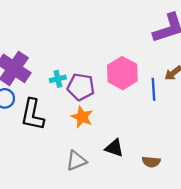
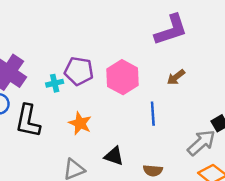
purple pentagon: (81, 87) -> (79, 71), moved
blue line: (153, 89) -> (153, 114), moved

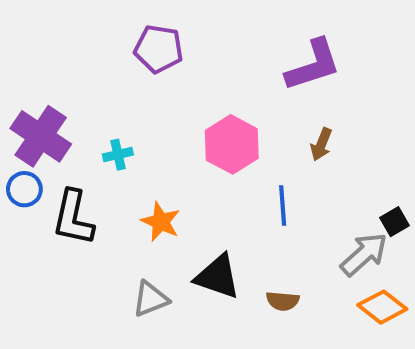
purple pentagon: (79, 71) -> (159, 49), moved
brown arrow: (176, 77) -> (321, 144), turned -30
black triangle: (114, 156) -> (218, 277), size x1.4

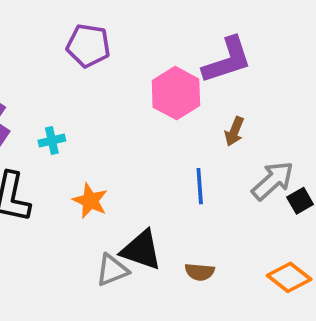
pink hexagon: (232, 144) -> (176, 93), moved
gray arrow: (364, 254) -> (273, 181), moved
gray triangle: (150, 299) -> (112, 270), moved

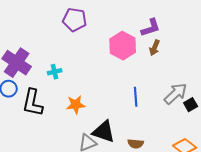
purple L-shape: (227, 60) -> (151, 28), size x0.7
brown arrow: (234, 131) -> (155, 48), moved
orange star: (90, 201) -> (76, 105), turned -30

